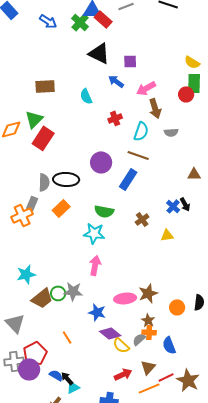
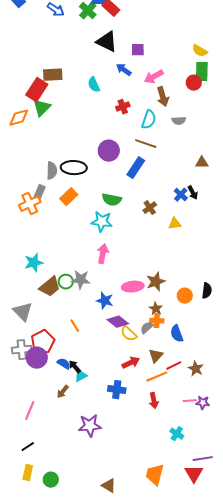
red rectangle: (43, 138) -> (37, 90), moved
brown star: (188, 380) -> (196, 369), size x0.7

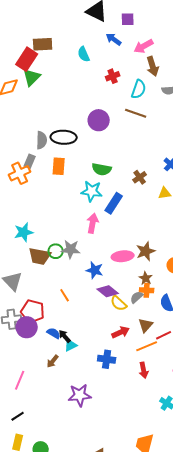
blue rectangle: (136, 168) -> (114, 203), moved
orange rectangle: (69, 197) -> (59, 166), turned -42
brown trapezoid: (50, 287) -> (40, 256), turned 50
red pentagon: (43, 342) -> (33, 311), turned -30

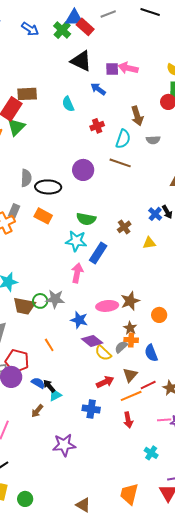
pink arrow: (144, 46) -> (128, 68), moved, turned 42
gray semicircle: (42, 140) -> (26, 178), moved
orange rectangle: (59, 166) -> (43, 216), turned -66

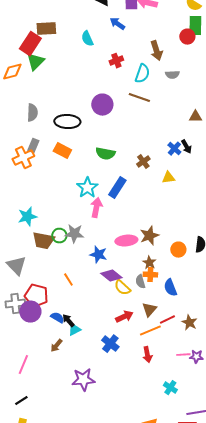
gray semicircle: (26, 178) -> (32, 113), moved
cyan star: (76, 241) -> (87, 188), moved, turned 30
gray semicircle: (121, 347) -> (140, 282), turned -64
blue cross: (91, 409) -> (110, 344), turned 30

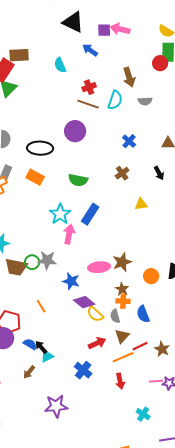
brown line: (139, 98) -> (88, 104), moved
blue cross: (174, 149) -> (129, 141), moved
brown cross: (143, 162) -> (122, 173), moved
gray semicircle: (140, 282) -> (115, 316), moved

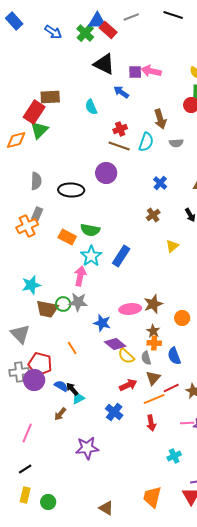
orange rectangle: (35, 177) -> (67, 237), moved
green semicircle: (78, 180) -> (90, 230), moved
yellow triangle: (141, 204) -> (172, 246), turned -32
pink arrow: (69, 234) -> (80, 276), moved
cyan cross: (143, 414) -> (174, 456), turned 32

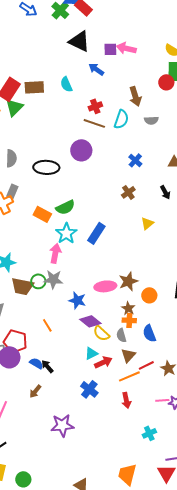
brown rectangle: (50, 97) -> (34, 87), moved
green semicircle: (90, 230) -> (65, 207), turned -36
orange circle: (182, 318) -> (149, 295), moved
cyan triangle: (78, 398) -> (91, 353), moved

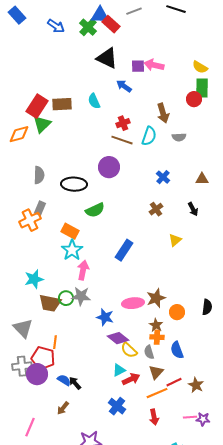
green semicircle: (65, 207) -> (95, 210), moved
cyan star: (66, 233) -> (72, 250), moved
orange line: (47, 325) -> (55, 342), moved, turned 40

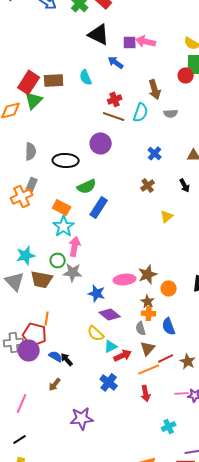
blue rectangle: (124, 250) -> (99, 207), moved
green circle: (66, 298) -> (58, 260), moved
gray triangle: (23, 328) -> (15, 281), moved
yellow semicircle: (129, 350) -> (96, 333), moved

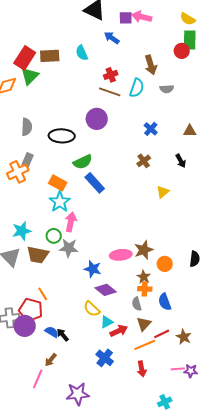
blue rectangle: (99, 207) -> (95, 183), turned -75
orange line: (47, 318) -> (43, 294), turned -40
pink line: (22, 403) -> (38, 379), moved

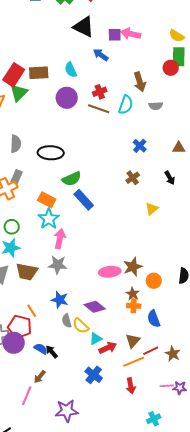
purple circle: (97, 119) -> (67, 98), moved
green circle: (54, 236) -> (12, 227), moved
blue star: (93, 269) -> (60, 300), moved
gray semicircle: (137, 304) -> (67, 321), moved

